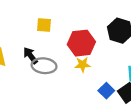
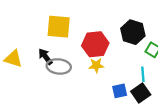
yellow square: (44, 25) -> (59, 27), size x1.6
blue square: (106, 91) -> (120, 91), turned 32

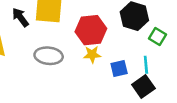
black arrow: (45, 56) -> (20, 17), moved
blue square: (120, 91) -> (119, 69), moved

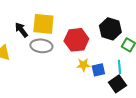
yellow star: (92, 54) -> (83, 65), moved
gray ellipse: (49, 56) -> (41, 46), moved

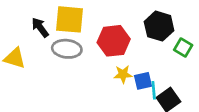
cyan line: (119, 67) -> (154, 90), moved

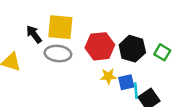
black hexagon: (159, 26) -> (132, 49), moved

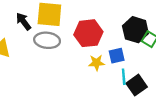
black hexagon: (132, 49) -> (135, 30), moved
blue square: (126, 82) -> (117, 56), moved

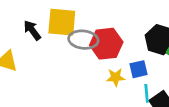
gray ellipse: (47, 40) -> (83, 40), moved

